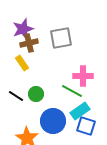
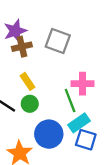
gray square: (61, 38) -> (58, 41), turned 30
yellow rectangle: (22, 63) -> (27, 81), moved
green line: (72, 91) -> (70, 100), turned 40

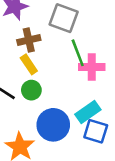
brown cross: (22, 47) -> (29, 40), moved
green line: (70, 100) -> (78, 53), moved

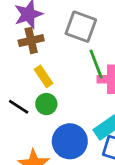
brown cross: (29, 40) -> (31, 41), moved

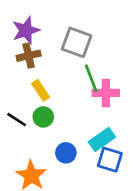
blue circle: (70, 141) -> (66, 153), size x0.6

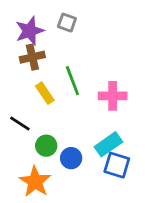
gray square: (77, 42) -> (67, 23), moved, size x0.6
green line: (91, 78) -> (72, 81), moved
green circle: (43, 117) -> (46, 146), moved

